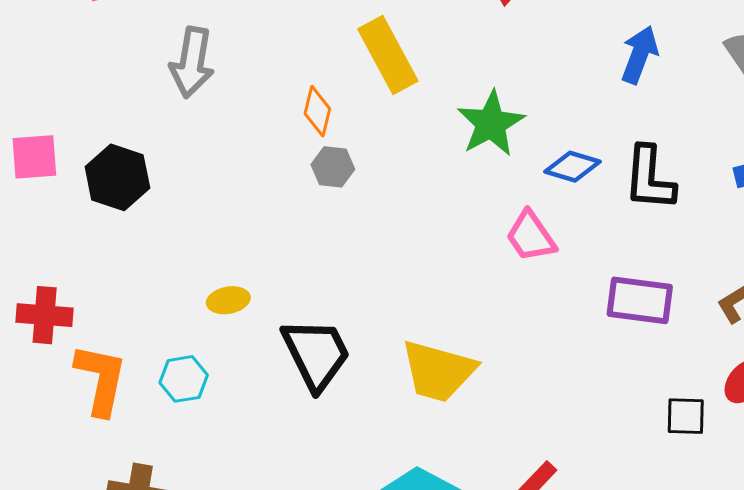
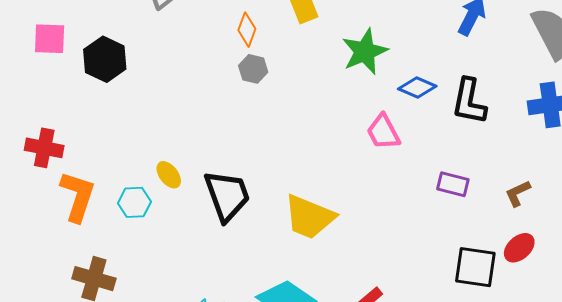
yellow ellipse: (228, 300) -> (169, 175), moved, turned 56
purple rectangle: (640, 300) -> (453, 184), size x0.7
black square: (686, 416) -> (475, 267), size x1.5

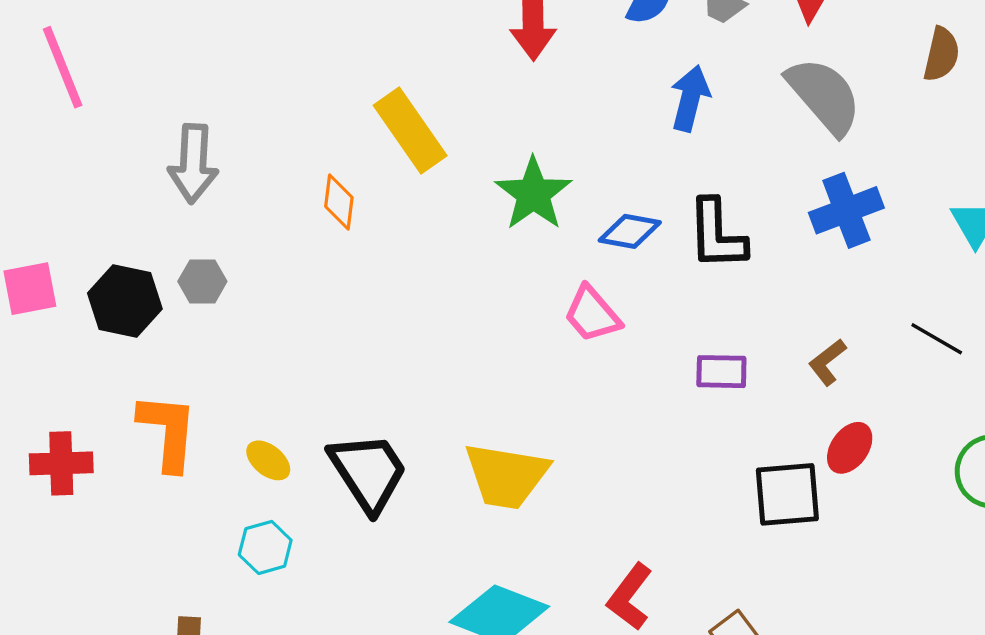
gray hexagon: (253, 69) -> (202, 281), moved
orange L-shape: (78, 196) -> (168, 432), moved
cyan hexagon: (134, 202) -> (265, 547), moved

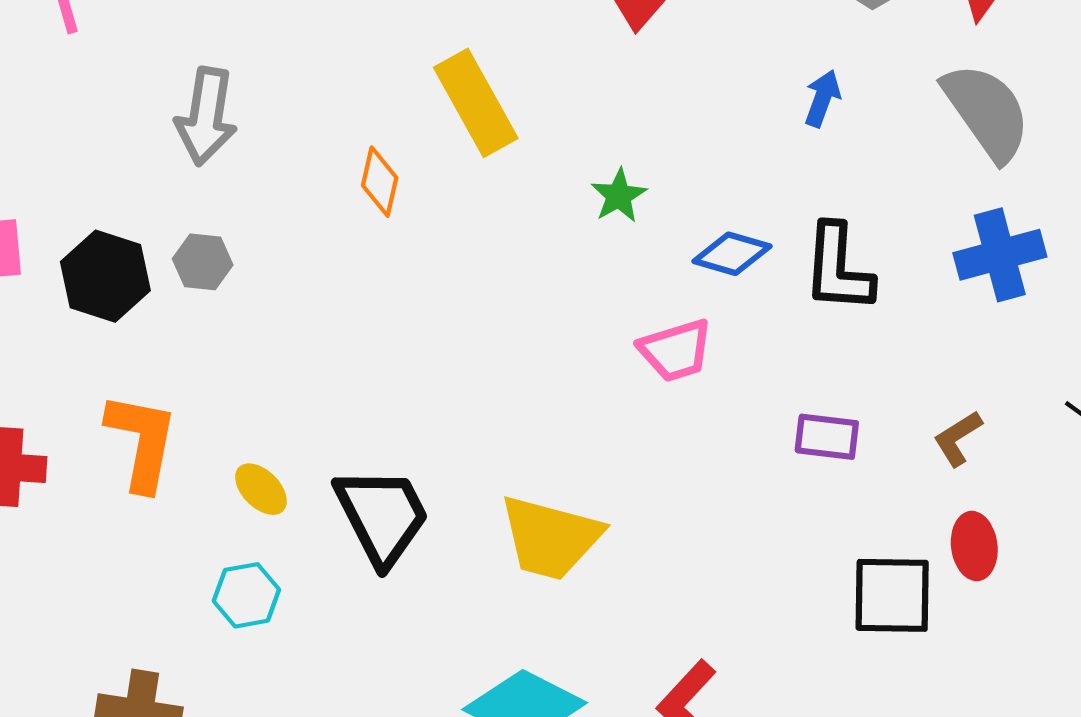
blue arrow: (690, 98) -> (822, 98), size x0.7
green star: (533, 194) -> (619, 196), size x0.6
pink trapezoid: (592, 314) -> (676, 350), turned -72
red ellipse: (850, 448) -> (974, 546), turned -48

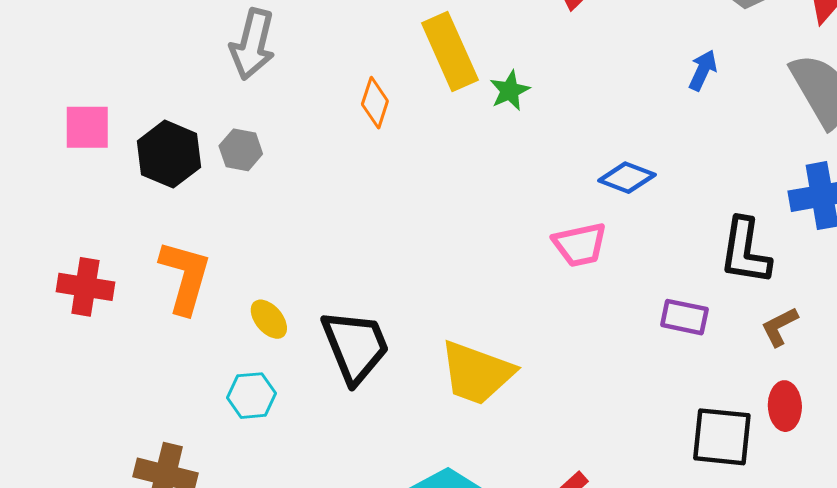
green star: (619, 196) -> (510, 91), moved
black L-shape: (838, 268) -> (745, 251), moved

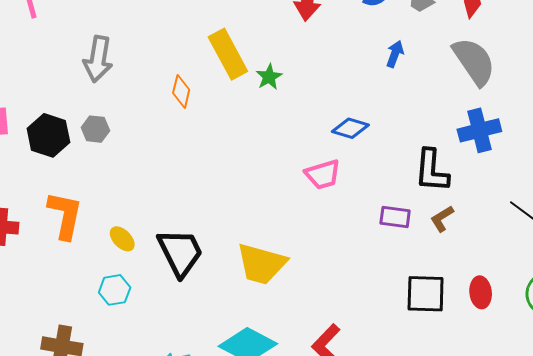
brown L-shape: (780, 327) -> (442, 219), moved
red ellipse: (785, 406) -> (481, 292), moved

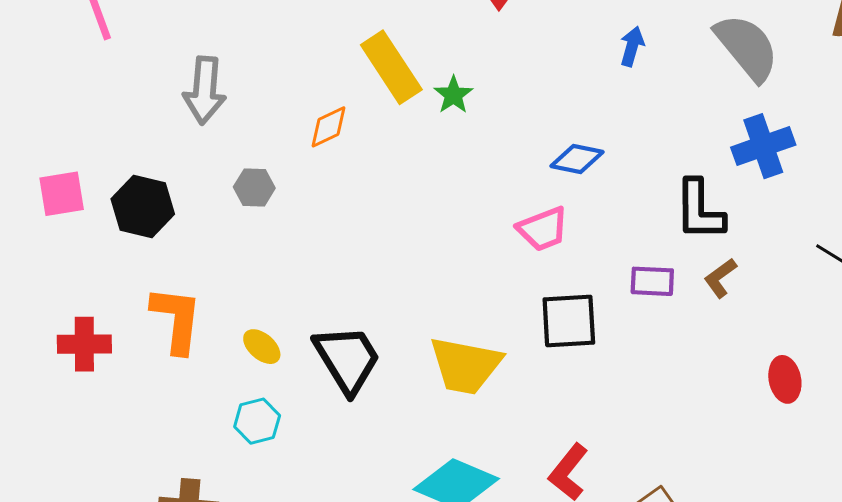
orange diamond: (181, 91) -> (329, 127), turned 56
gray hexagon: (95, 129) -> (254, 187), moved
black square: (426, 294) -> (569, 321), moved

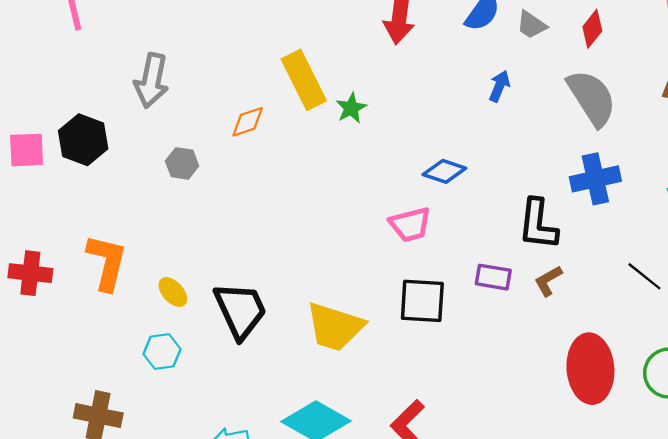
black hexagon: (143, 207) -> (83, 140), moved
red ellipse: (785, 379) -> (590, 369), size x1.8

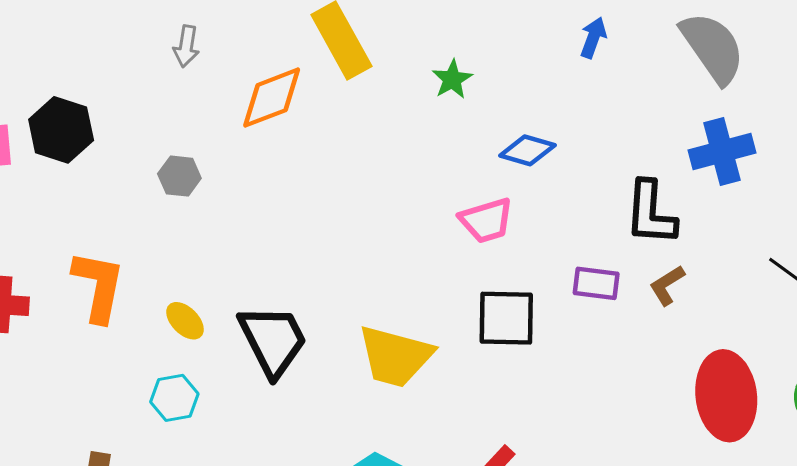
gray arrow: (151, 81) -> (186, 46), moved, size x0.6
green star: (351, 108) -> (452, 79), moved
orange diamond: (248, 122) -> (272, 98), size x1.5
gray hexagon: (182, 163) -> (179, 176), moved

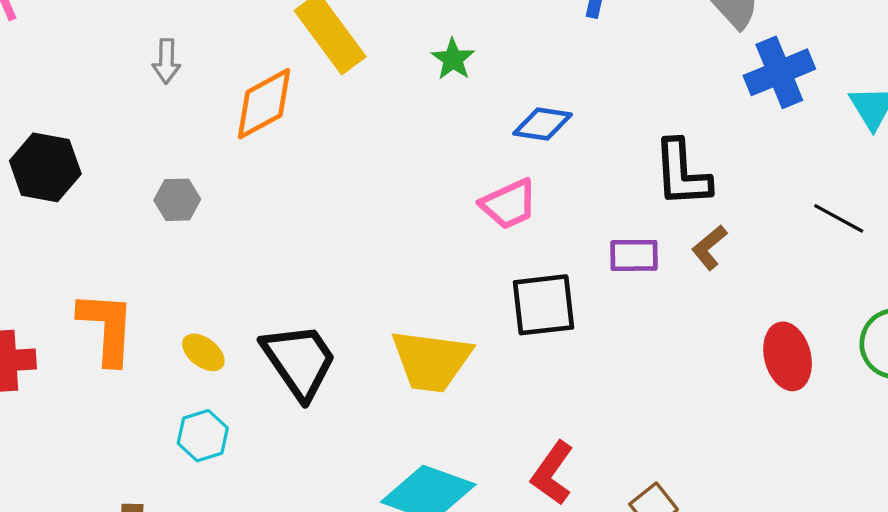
blue cross: (722, 152) -> (779, 72), moved
red ellipse: (726, 396) -> (788, 356), size x0.7

